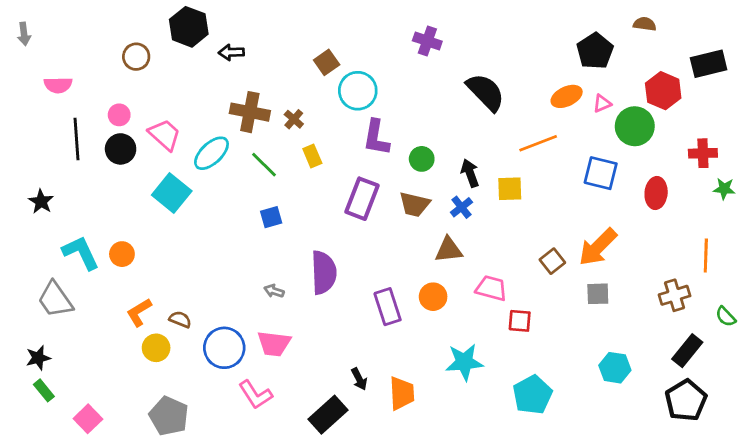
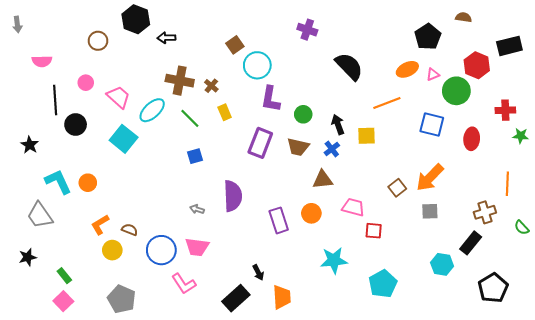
black circle: (121, 149) -> (76, 125), moved
black rectangle: (687, 351) -> (471, 243), moved
green rectangle: (44, 390) -> (64, 276), moved
orange trapezoid: (402, 393) -> (282, 297), moved

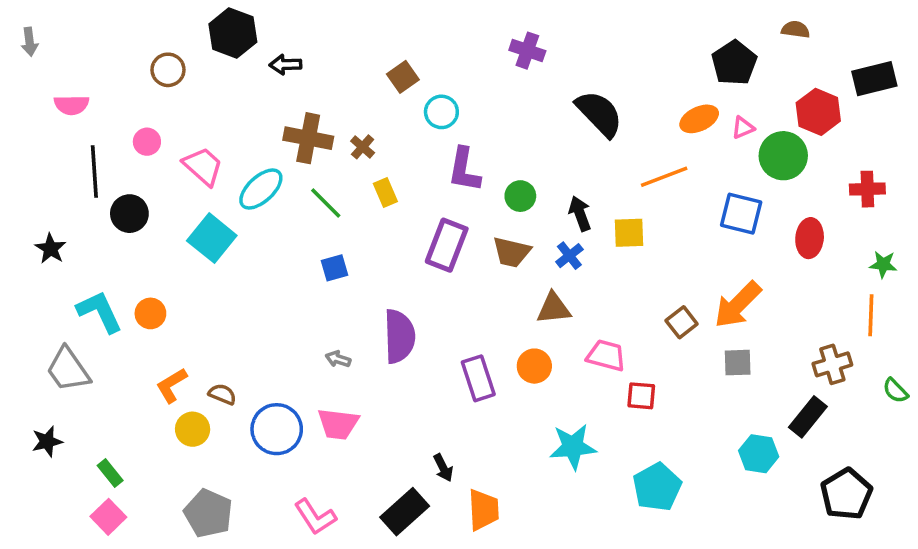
cyan circle: (257, 65) -> (441, 112), size x0.7
green star: (521, 136) -> (883, 264), moved
pink L-shape: (184, 284) -> (315, 517), moved

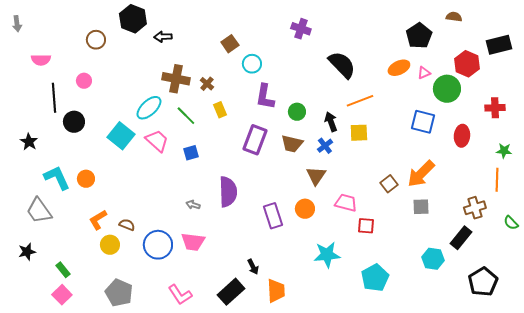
pink trapezoid: (203, 166) -> (157, 141), moved
orange line: (664, 177) -> (360, 101), moved
brown triangle: (554, 308) -> (316, 176), turned -50

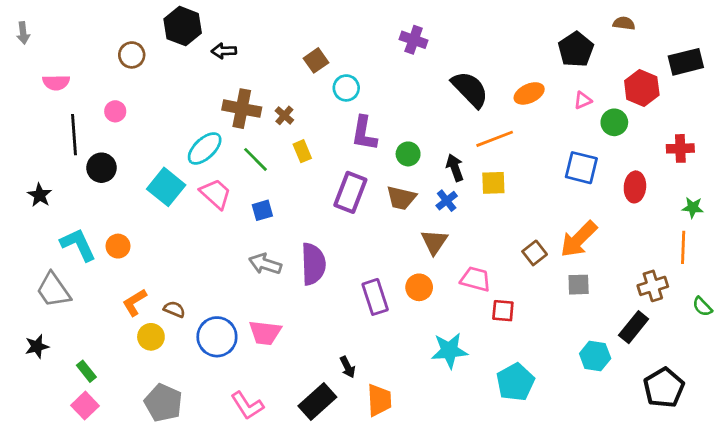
orange ellipse: (399, 68) -> (529, 93), moved
green circle: (447, 89) -> (614, 122), size x0.7
gray arrow: (193, 205) -> (265, 264), moved, size x1.6

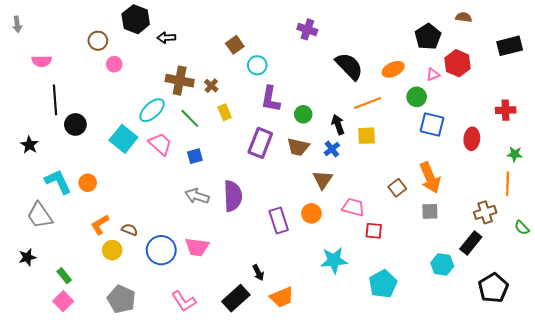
red hexagon: (642, 88) -> (458, 63), moved
pink circle: (115, 111) -> (114, 64), moved
green circle: (614, 122) -> (417, 97), moved
orange arrow: (579, 239) -> (430, 178), turned -68
orange trapezoid: (379, 400) -> (282, 297), turned 70

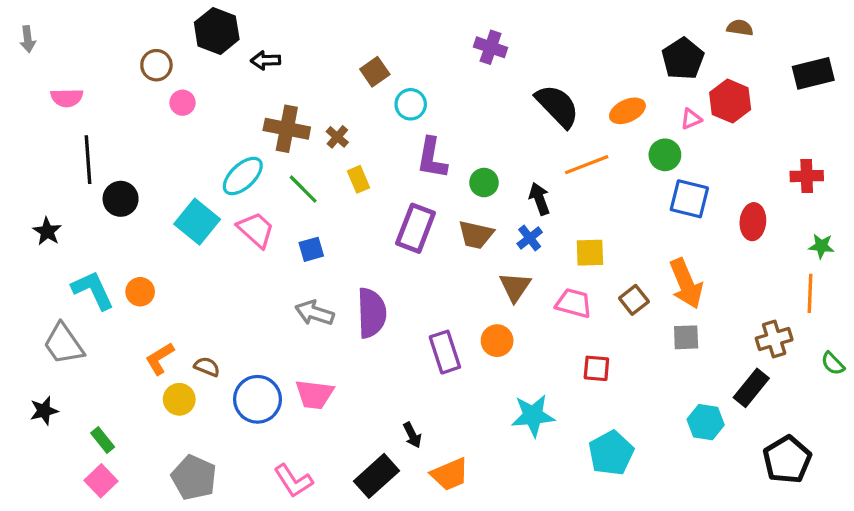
yellow square: (367, 136) -> (590, 253), moved
pink trapezoid: (353, 207) -> (574, 303), moved

